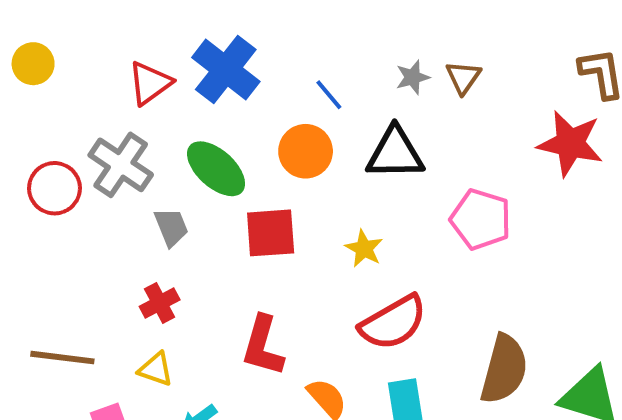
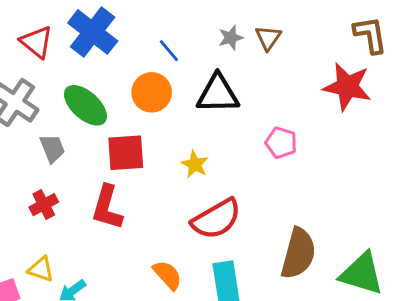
red triangle: (150, 83) -> (37, 42), turned -45
pink pentagon: (481, 219) -> (281, 143), size x0.7
red L-shape: (263, 346) -> (107, 207), moved
yellow triangle: (156, 369) -> (41, 269), moved

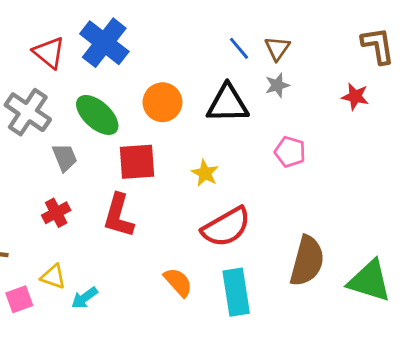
gray star: (231, 38) -> (277, 85), moved
blue line: (169, 51) -> (239, 48), moved
red star: (347, 87) -> (355, 97), size x0.6

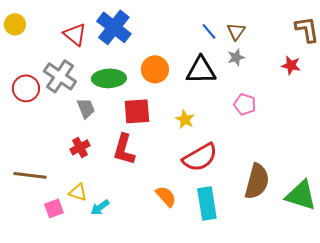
green ellipse: (97, 115) -> (109, 78), turned -44

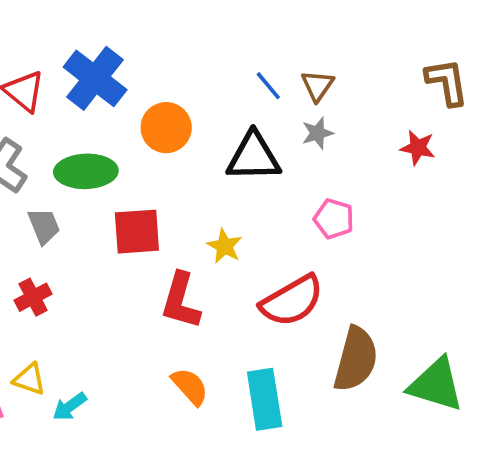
orange circle: (155, 69) -> (166, 128), moved
red L-shape: (124, 149) -> (181, 301), moved
red semicircle: (200, 157) -> (292, 301), moved

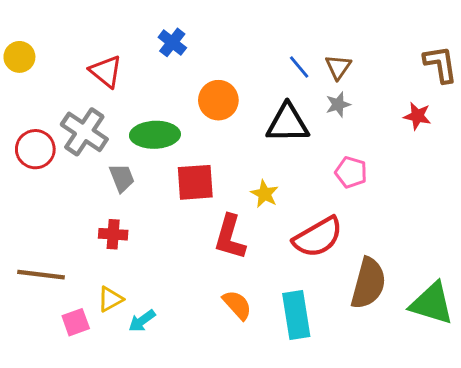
blue cross: (95, 78) -> (172, 42), moved, size x0.6
red cross: (33, 297) -> (113, 234), turned 32
yellow triangle: (29, 379) -> (110, 299), turned -48

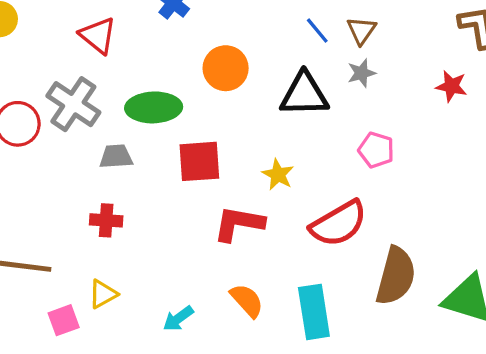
gray trapezoid: (122, 178) -> (116, 157), turned -72
red L-shape: (230, 237) -> (239, 224), turned 84
cyan arrow: (142, 321) -> (178, 319), moved

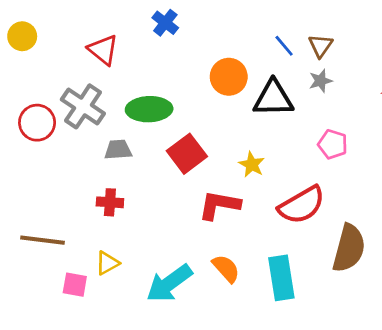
orange circle: (226, 68) -> (229, 77), moved
red square: (199, 161) -> (187, 154), turned -33
cyan arrow: (178, 319) -> (169, 283), size x1.8
pink square: (64, 320) -> (75, 285), turned 30

